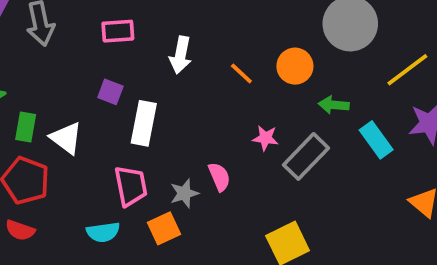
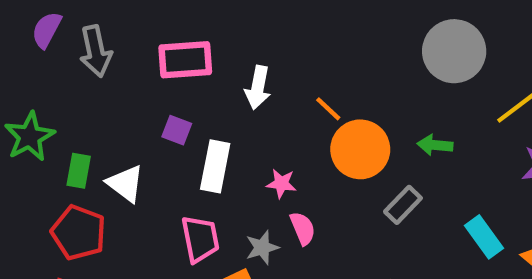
pink rectangle: (118, 31) -> (185, 60), size x1.4
orange circle: (295, 66) -> (360, 149), moved, size x1.4
pink star: (265, 138) -> (281, 183), moved
cyan rectangle: (376, 140) -> (484, 237), moved
gray rectangle: (306, 156) -> (403, 205), size x0.7

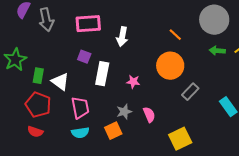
orange line: (328, 109) -> (175, 35), moved
green arrow: (435, 145) -> (217, 51), moved
pink semicircle: (303, 228) -> (149, 115), moved
pink trapezoid: (200, 239) -> (80, 108), moved

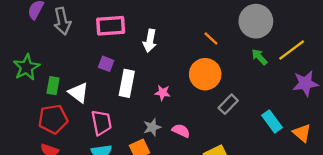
green arrow: (217, 51) -> (259, 57), turned 42
red pentagon: (38, 105) -> (53, 119), turned -30
pink semicircle: (149, 115) -> (181, 131), turned -42

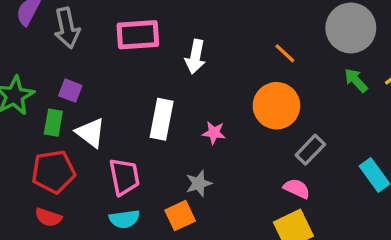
purple square: (106, 64) -> (70, 91), moved
pink semicircle: (181, 131) -> (297, 189), moved

